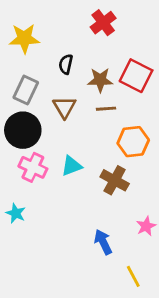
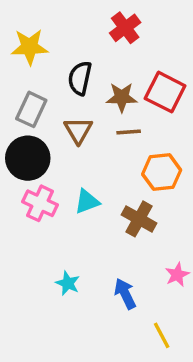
black semicircle: (66, 64) -> (80, 78), size x1.4
cyan star: (16, 213) -> (68, 283), moved

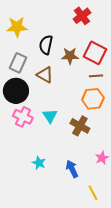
red cross: (125, 28) -> (82, 16), moved
brown triangle: (78, 130) -> (45, 75), turned -30
brown line: (129, 132) -> (96, 76), moved
cyan triangle: (87, 202) -> (50, 116), turned -42

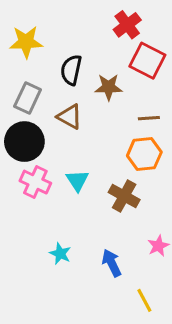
red square: (95, 53) -> (147, 61), moved

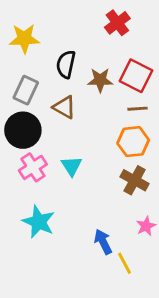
red square: (147, 61) -> (136, 76), moved
pink cross: (35, 182) -> (33, 167), turned 32
brown cross: (124, 196) -> (135, 180), moved
cyan star: (60, 254) -> (39, 222), moved, size x1.6
yellow line: (144, 300) -> (125, 263), moved

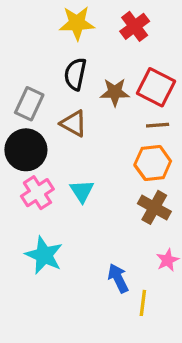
yellow star: (24, 39) -> (77, 23), moved
yellow line: (125, 263) -> (143, 303), turned 35

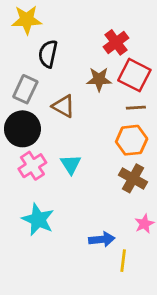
yellow star: (77, 23) -> (27, 20), moved
red cross: (135, 26) -> (116, 42), moved
black semicircle: (75, 74) -> (48, 54), moved
blue arrow: (118, 278) -> (102, 239), turned 110

